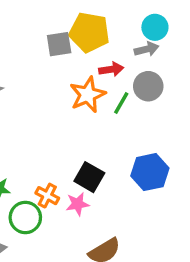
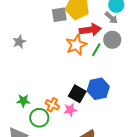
gray arrow: (147, 49) -> (111, 18), turned 56
red arrow: (111, 69) -> (90, 30), size x1.5
blue hexagon: (150, 172) -> (98, 89), moved

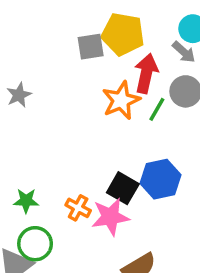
red arrow: (90, 30) -> (146, 73), turned -70
pink star: (70, 110) -> (110, 217), size x1.5
green circle: (39, 118) -> (35, 244), moved

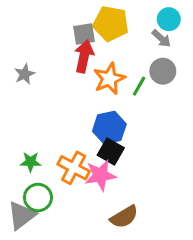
red arrow: (146, 73) -> (84, 56), moved
blue hexagon: (160, 179) -> (109, 128), moved
orange cross: (78, 208) -> (74, 168), size x1.5

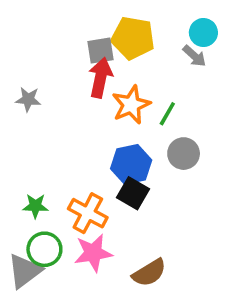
gray circle: (163, 71) -> (184, 154), moved
gray star: (25, 74) -> (28, 99), turned 30
pink star: (100, 175) -> (93, 253), moved

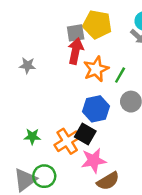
black square: (133, 193) -> (85, 134), moved
orange cross: (88, 213) -> (67, 141), turned 30
green circle: (44, 249) -> (44, 176), moved
pink star: (93, 253) -> (94, 161), moved

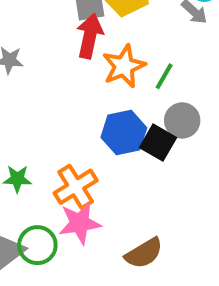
black square: (85, 134) -> (158, 143), moved
pink star: (94, 161) -> (80, 223), moved

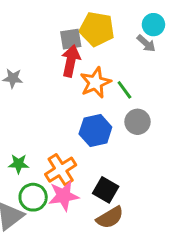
green line: (164, 76) -> (124, 90), turned -66
black square: (158, 143) -> (106, 190), moved
green circle: (37, 245) -> (33, 197), moved

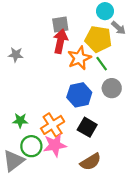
cyan circle: (153, 25) -> (105, 11), moved
yellow pentagon: (97, 29) -> (98, 39), moved
black square: (106, 190) -> (87, 127), moved

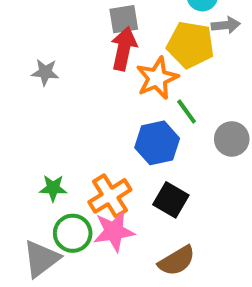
gray arrow: (118, 28) -> (226, 25), turned -48
green line: (102, 64) -> (187, 111), moved
gray circle: (112, 88) -> (232, 139), moved

